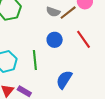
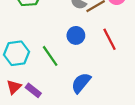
green line: (35, 60) -> (50, 56), turned -36

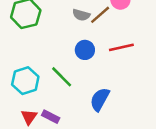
red line: (109, 39) -> (121, 47), turned -65

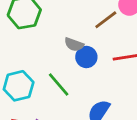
gray semicircle: (81, 15) -> (74, 45), moved

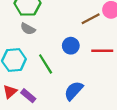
gray semicircle: (74, 45) -> (28, 29), moved

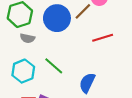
blue circle: (71, 46) -> (57, 18), moved, size x1.6

